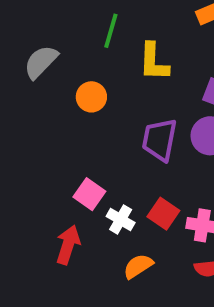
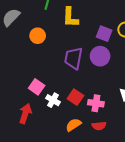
orange semicircle: (138, 266) -> (73, 125), moved

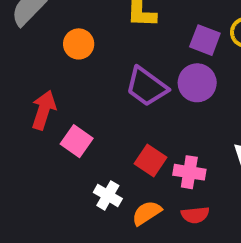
purple trapezoid: (73, 58) -> (147, 87), turned -65
white cross: (53, 100) -> (108, 195), moved
red arrow: (25, 113) -> (44, 110), moved

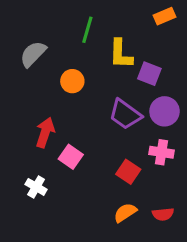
purple square: (205, 40) -> (149, 74), moved
pink cross: (189, 172) -> (161, 152), moved
white cross: (108, 195) -> (36, 187), moved

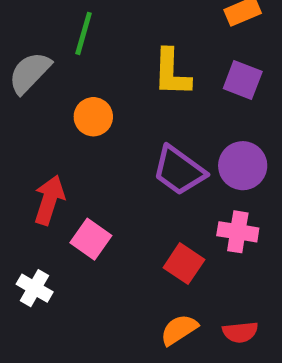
green line: (87, 30) -> (84, 33), moved
purple square: (149, 74) -> (243, 80), moved

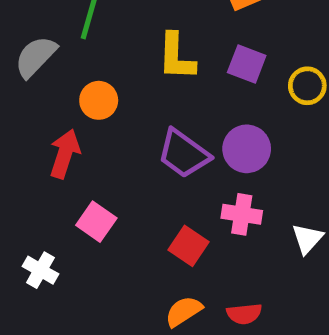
red arrow: (49, 200) -> (65, 154), moved

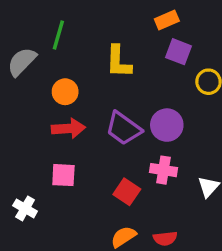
purple square: (247, 64) -> (178, 52), moved
red arrow: (65, 154) -> (68, 128), moved, turned 68
pink square: (96, 222) -> (63, 175), turned -32

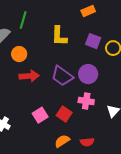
purple square: (178, 52) -> (93, 41), moved
orange circle: (65, 92) -> (19, 54), moved
pink square: (63, 175) -> (40, 115), moved, turned -35

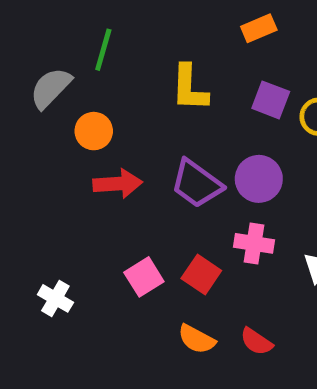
orange semicircle: (62, 141) -> (197, 339), turned -119
red semicircle: (87, 142) -> (256, 342), turned 40

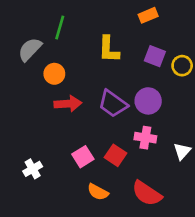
white cross: (55, 298) -> (33, 169), turned 30
orange semicircle: (197, 339) -> (98, 192), moved
red semicircle: (256, 342) -> (147, 193), size x1.6

